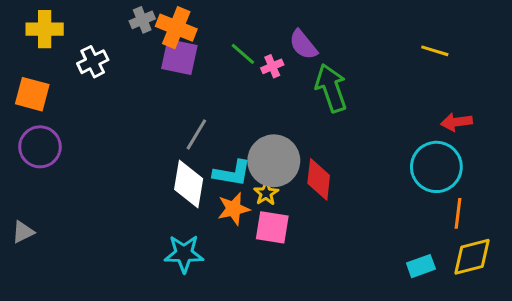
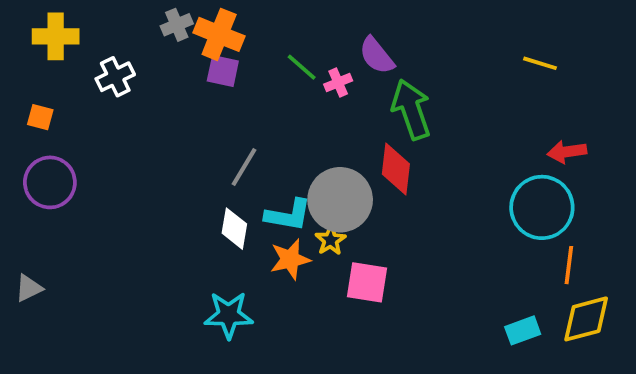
purple square: (179, 57) -> (223, 71), size x0.7
orange square: (32, 94) -> (40, 117), size x0.6
red diamond: (319, 179) -> (396, 169), moved
white diamond: (189, 184) -> (234, 229), size x0.7
pink square: (272, 227) -> (367, 282), moved

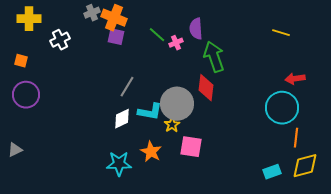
purple semicircle: (377, 56) -> (196, 29), turned 35
white diamond: (234, 229) -> (122, 119), turned 55
orange star: (290, 259) -> (151, 152), moved, turned -30

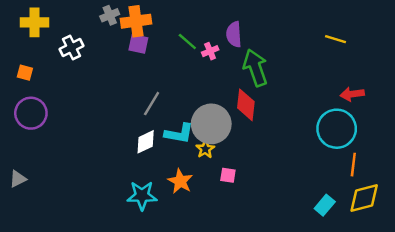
orange cross: (114, 18) -> (136, 21), turned -30
pink square: (191, 147) -> (228, 175), size x0.6
cyan rectangle: (272, 172) -> (325, 205), turned -30

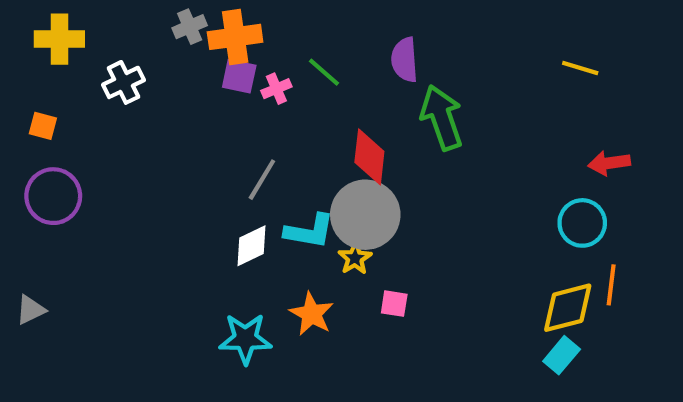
pink cross: (210, 51) -> (276, 89), moved
red diamond: (246, 105) -> (369, 157), moved
cyan circle: (337, 129) -> (582, 223), size x0.7
yellow diamond: (364, 198) -> (568, 308), moved

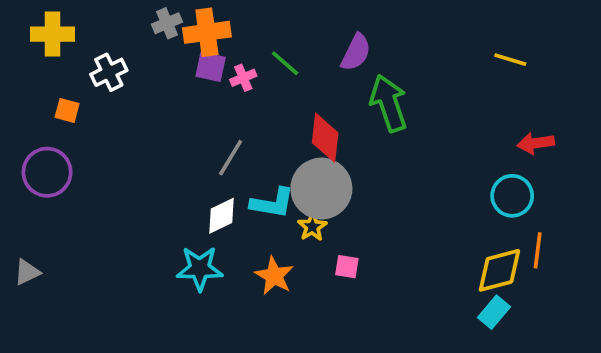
purple semicircle: (405, 60) -> (356, 52), turned -150
orange square: (43, 126) -> (67, 110), moved
cyan star: (245, 339) -> (200, 268), moved

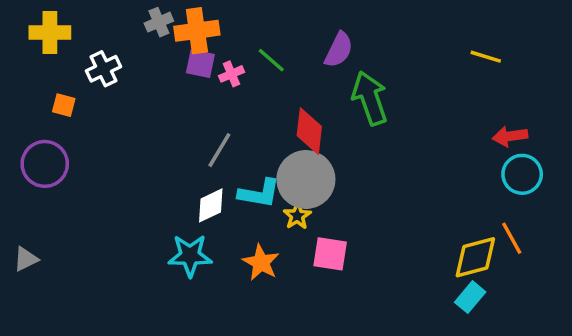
cyan circle: (512, 196) -> (522, 174), moved
orange line: (538, 250) -> (512, 238), turned -36
pink square: (347, 267) -> (330, 254), size x1.5

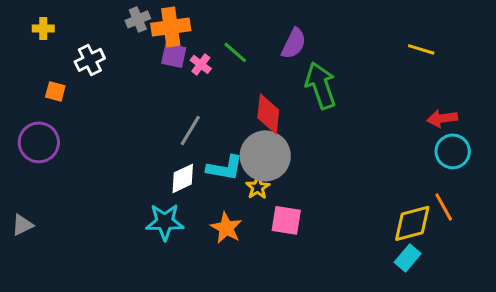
yellow cross: (50, 32) -> (43, 28), size x0.6
pink cross: (232, 74) -> (201, 64), turned -30

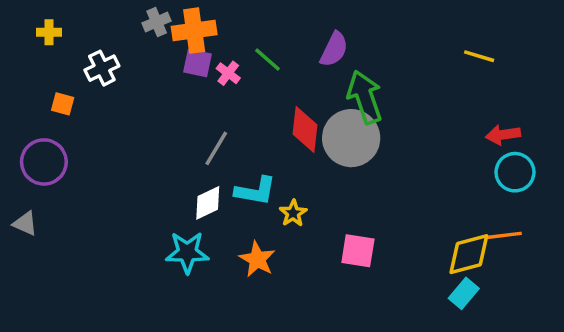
gray circle: (265, 156) -> (351, 138), moved
orange line: (444, 207) -> (505, 235), turned -68
pink square: (286, 220) -> (358, 251), moved
gray triangle: (22, 225) -> (25, 223), moved, turned 50

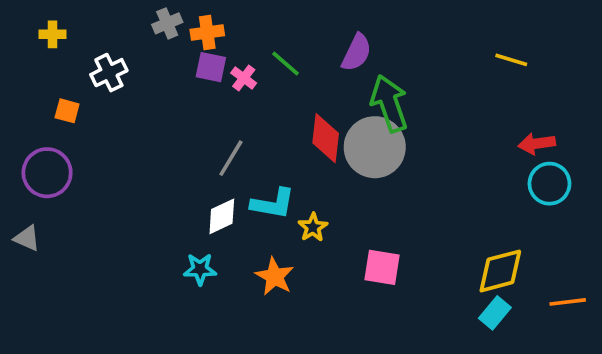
orange cross: (194, 31) -> (207, 33), size x0.7
orange line: (505, 235) -> (568, 302), moved
cyan star: (187, 252) -> (200, 269), size x0.7

